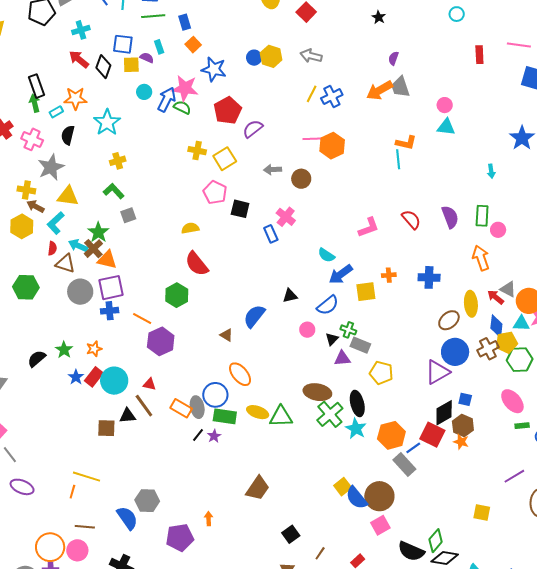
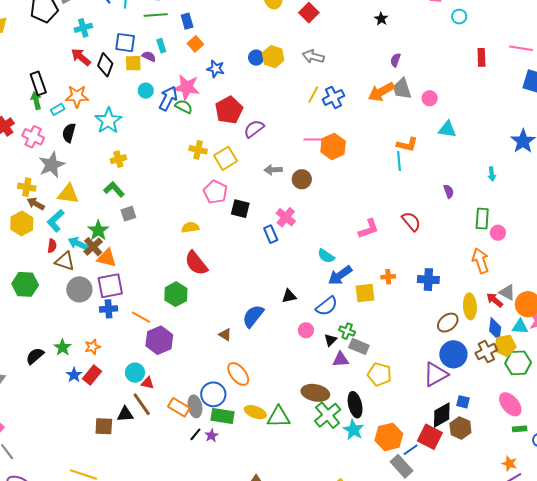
blue star: (214, 69) -> (216, 69), size x0.7
pink circle: (445, 105) -> (430, 98), moved
purple semicircle: (450, 217) -> (449, 191), moved, size x0.6
cyan circle: (114, 381) -> (135, 373), moved, size x0.7
orange star: (461, 442) -> (509, 463), moved

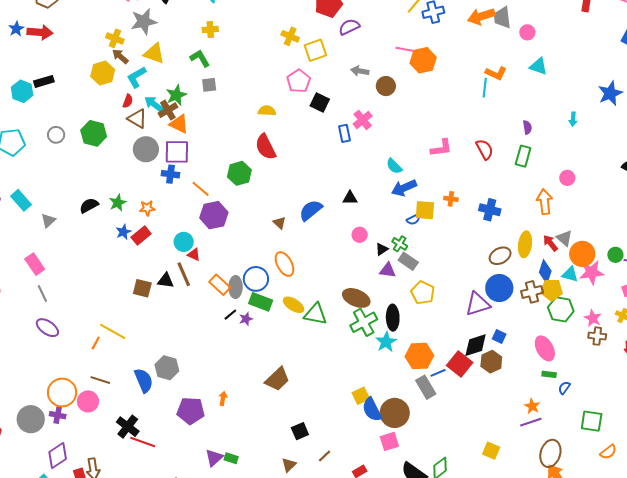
green rectangle: (482, 219) -> (523, 156), moved
blue semicircle: (327, 306) -> (413, 220), moved, size x0.6

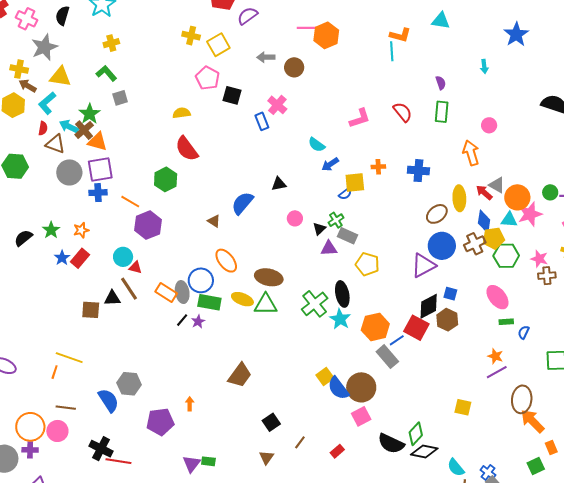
blue arrow: (404, 188) -> (330, 164), size x0.7
green cross: (400, 244) -> (336, 220), turned 35
brown ellipse: (356, 298) -> (269, 277), moved

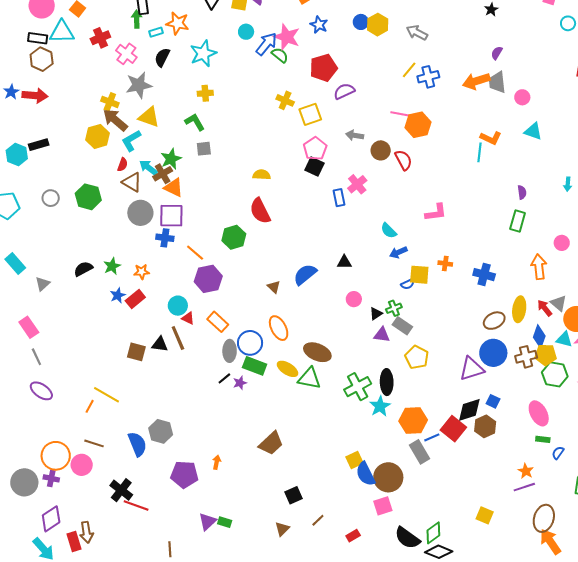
pink pentagon: (207, 78) -> (315, 149), moved
brown arrow: (28, 86) -> (115, 120), size x1.5
red semicircle: (403, 112) -> (403, 160), moved
orange rectangle: (166, 293) -> (218, 322), moved

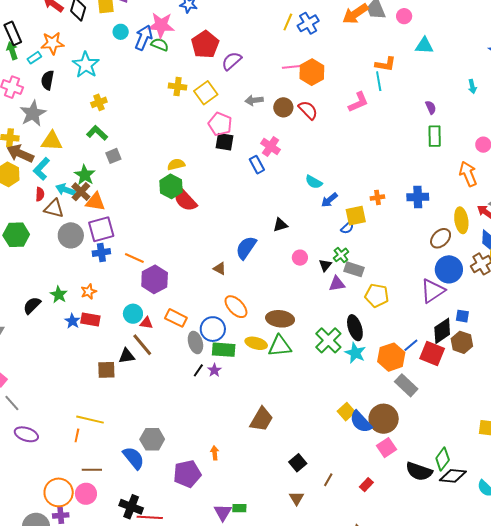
pink L-shape: (436, 213) -> (358, 102), moved
green hexagon: (234, 237) -> (171, 186), moved
red rectangle: (135, 299) -> (90, 320), turned 66
blue line: (432, 437) -> (411, 345), moved

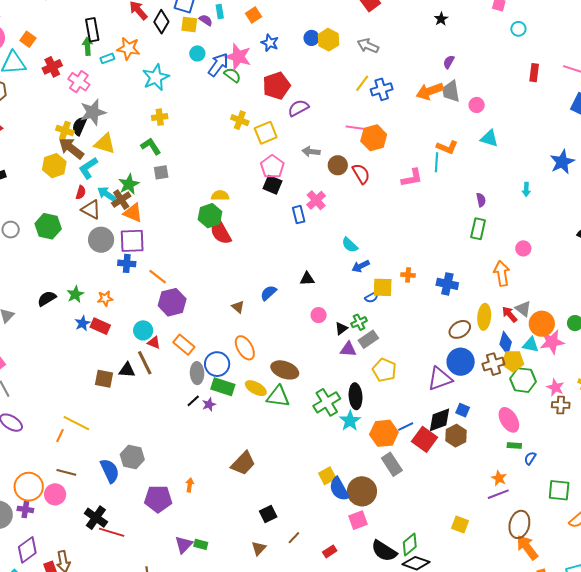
black semicircle: (47, 80) -> (79, 126), moved
blue semicircle: (246, 248) -> (269, 293), size x0.7
gray rectangle: (354, 269) -> (368, 339), turned -66

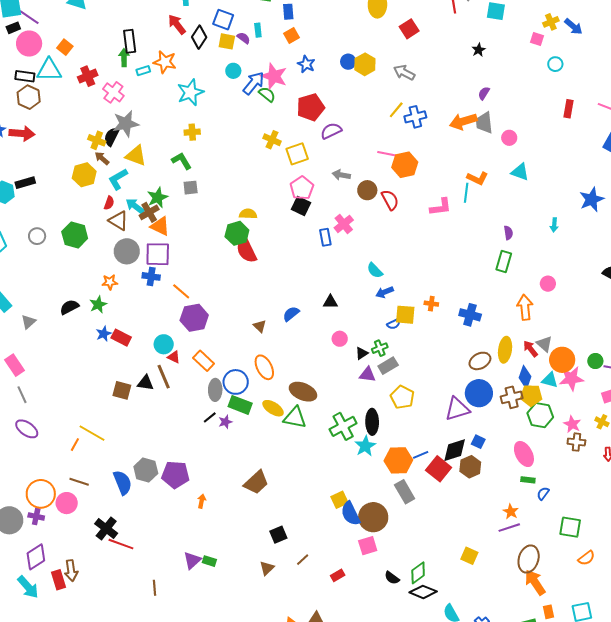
brown arrow: (71, 148) -> (102, 158), size x0.6
orange star: (105, 298) -> (110, 282), moved
purple pentagon: (158, 499) -> (175, 475), moved
black semicircle: (384, 551) -> (392, 578), size x0.6

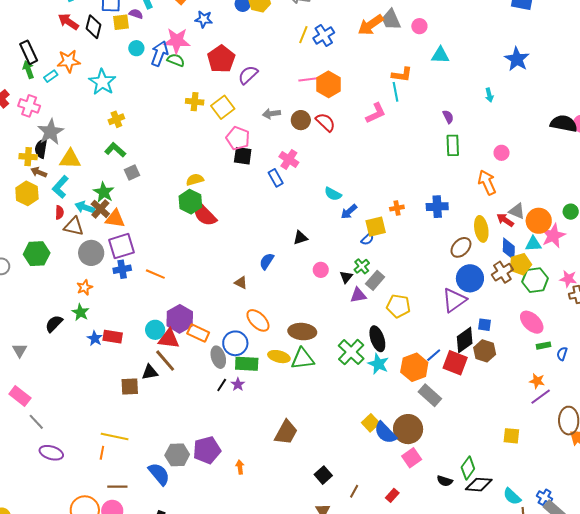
purple hexagon: (194, 318) -> (180, 319), moved
red triangle: (174, 357) -> (169, 339), size x1.6

